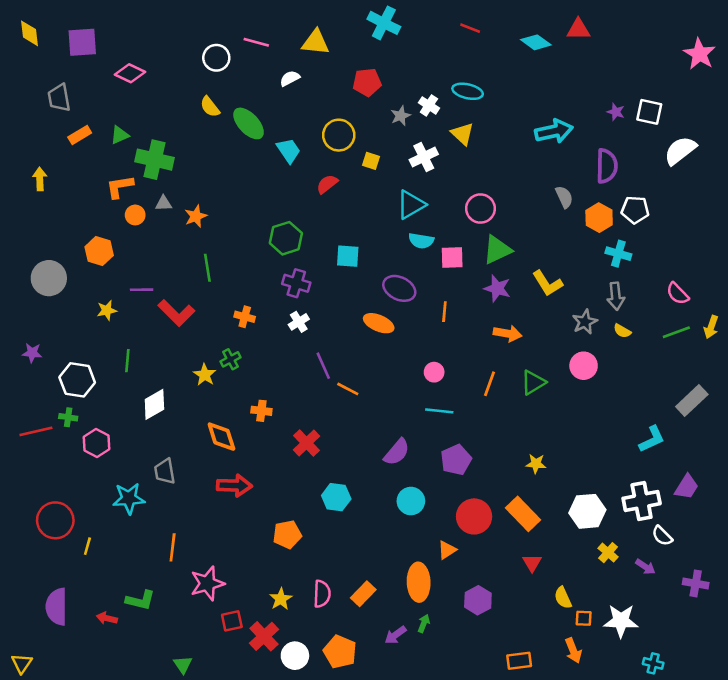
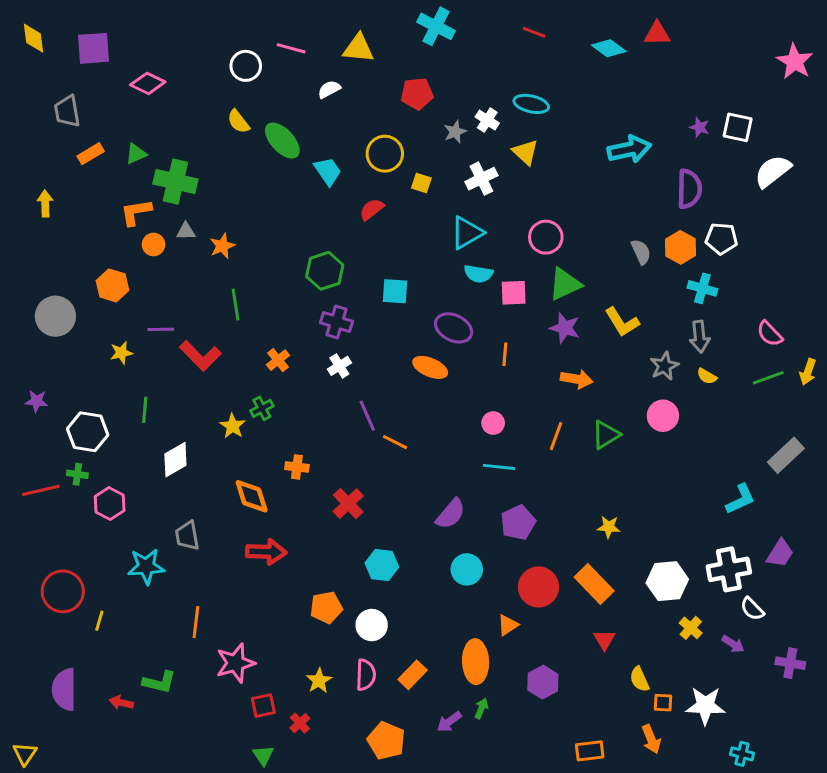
gray semicircle: (564, 197) -> (641, 252), moved
orange cross: (245, 317) -> (278, 360), turned 36
red cross: (264, 636) -> (300, 723), size x0.6
white circle: (295, 656) -> (372, 625), moved
green triangle: (183, 665) -> (263, 755), moved

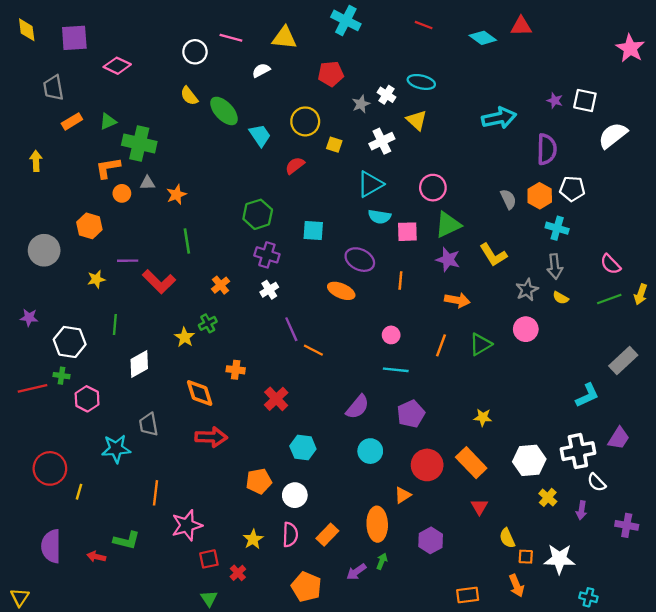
purple arrow: (733, 644) -> (581, 510), turned 66

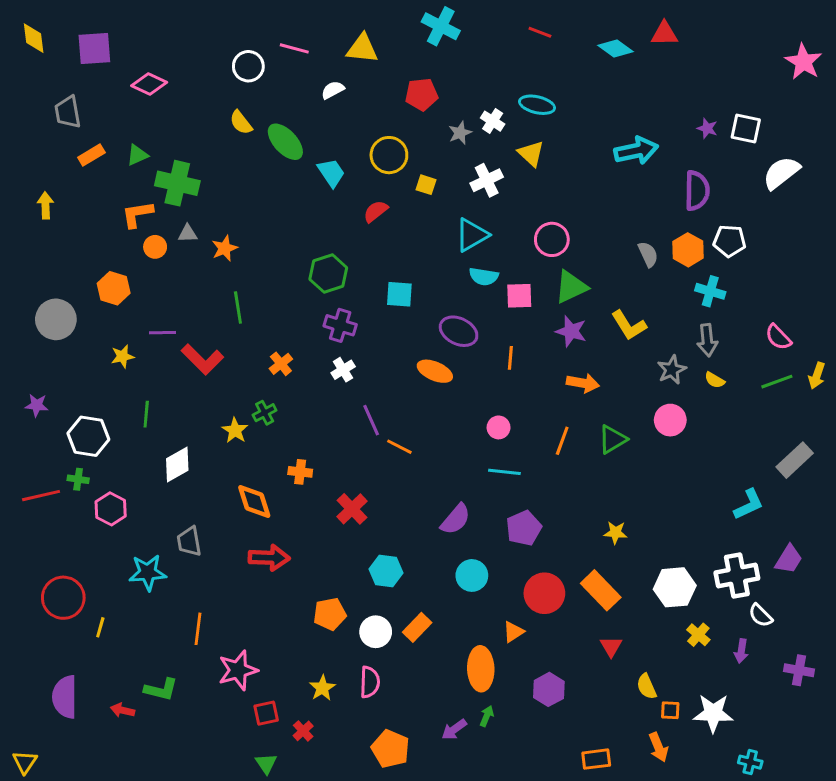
orange rectangle: (327, 535) -> (417, 627), moved

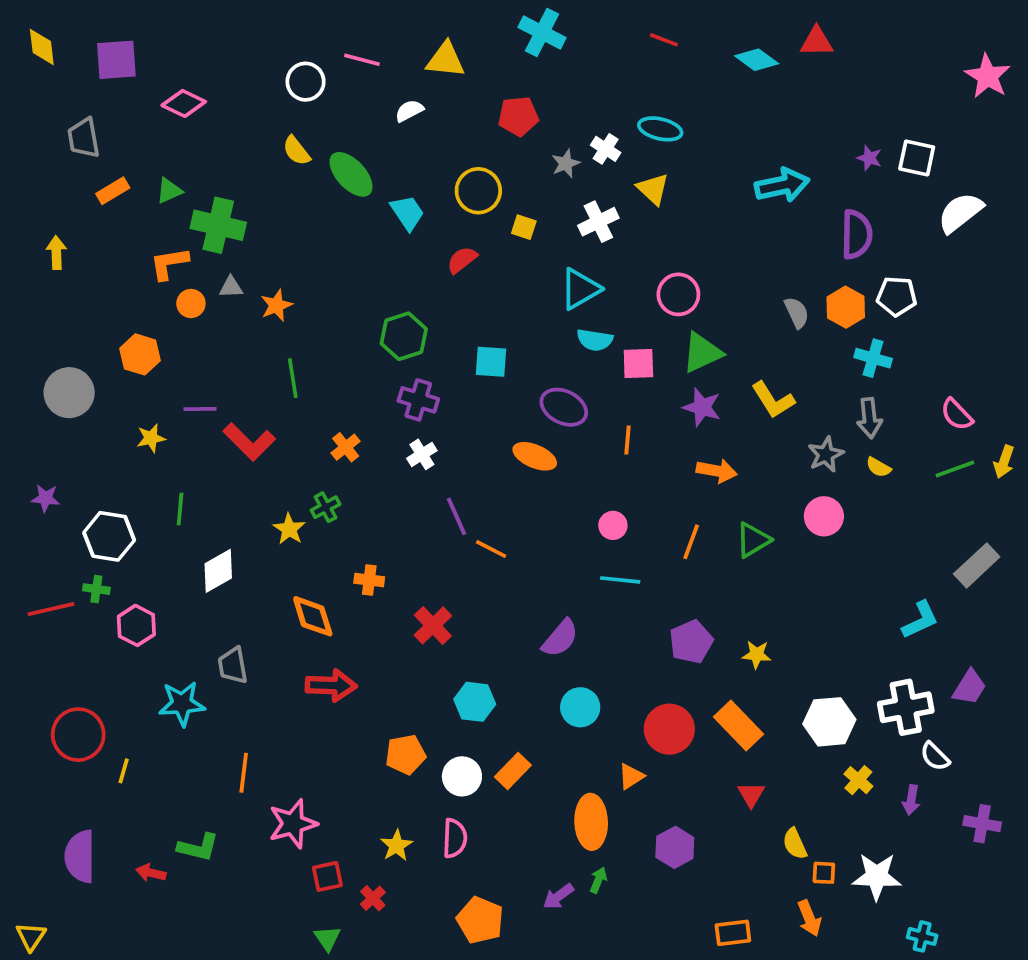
purple pentagon: (524, 528) -> (691, 642), moved

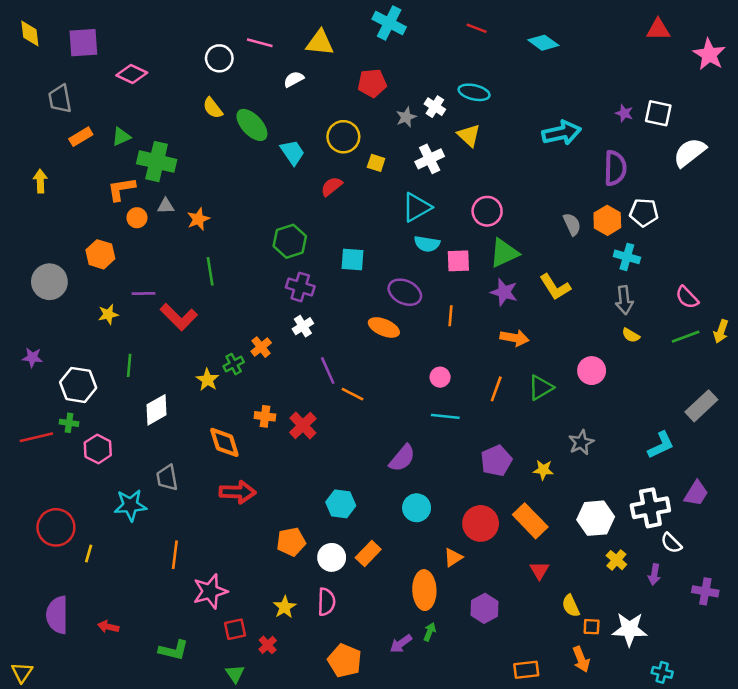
red triangle: (817, 42) -> (658, 30), moved
orange cross: (346, 447) -> (261, 347), moved
gray star: (826, 454) -> (581, 442), moved
red cross: (433, 625) -> (303, 425), moved
green L-shape: (198, 847) -> (174, 650), moved

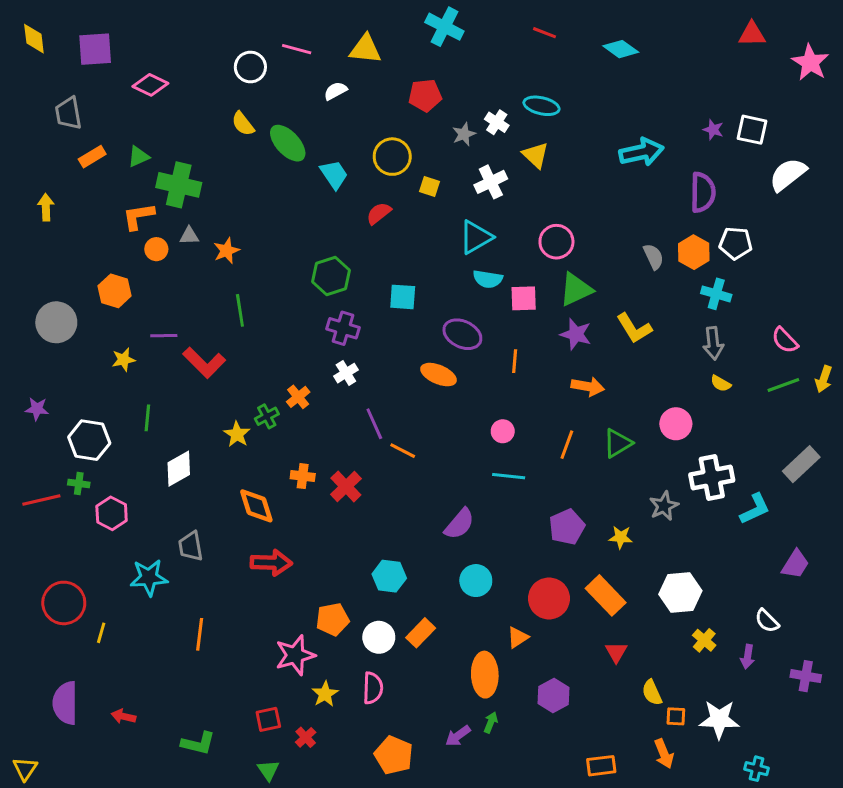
white cross: (650, 508) -> (712, 478), moved
pink star: (210, 591) -> (295, 655), moved

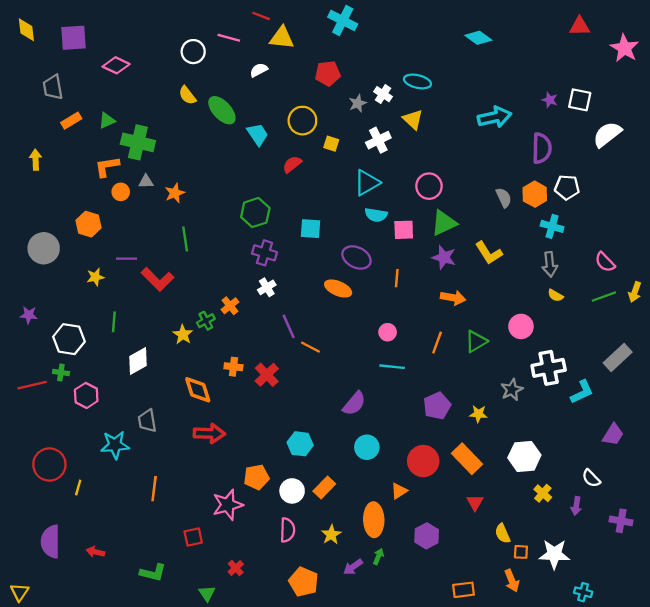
red line: (545, 33) -> (261, 16), moved
yellow star: (325, 694) -> (331, 535), moved
red square: (268, 719) -> (193, 537), moved

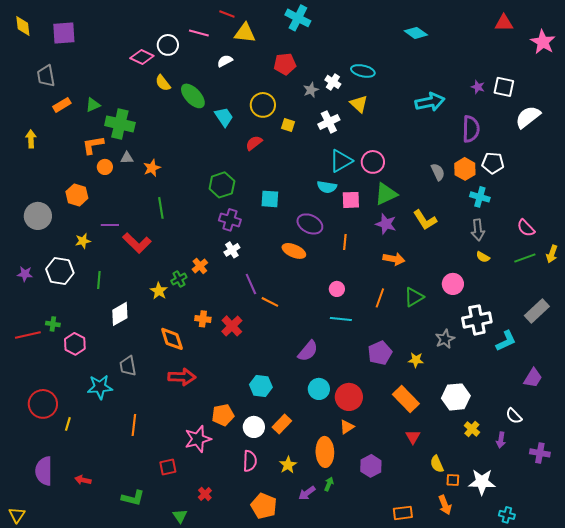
pink diamond: (116, 65) -> (142, 57), moved
cyan triangle: (367, 183) -> (341, 161), moved
white hexagon: (69, 339) -> (60, 271), moved
red circle: (423, 461) -> (349, 397), moved

